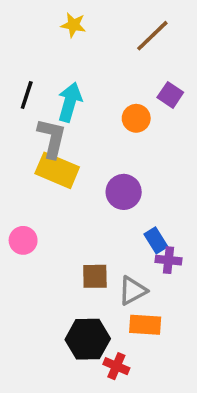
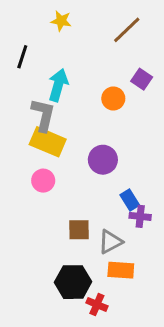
black line: (27, 95) -> (22, 57), moved
pink circle: (23, 240) -> (43, 181), moved

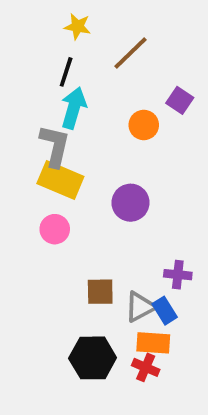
brown line: (127, 30) -> (130, 53), moved
black line: (22, 57) -> (66, 72), moved
blue rectangle: (130, 200) -> (165, 311), moved
red cross: (97, 304) -> (146, 367), moved

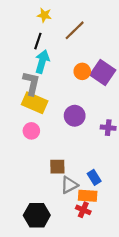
purple square: (180, 100) -> (103, 72), moved, size x1.6
purple cross: (178, 275) -> (108, 128), moved
gray triangle: (140, 307) -> (69, 185), moved
black hexagon: (93, 358) -> (37, 215), moved

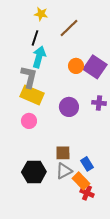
purple cross: (108, 128) -> (99, 103), moved
brown square: (57, 167) -> (63, 153), moved
orange rectangle: (88, 196) -> (81, 181), turned 42
red cross: (83, 210) -> (87, 193), moved
black hexagon: (37, 215) -> (34, 172), moved

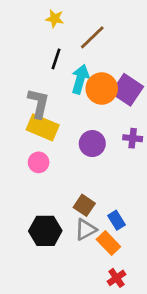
black line: (35, 38) -> (56, 59), moved
cyan arrow: (39, 57) -> (80, 79), moved
orange circle: (76, 66) -> (102, 88), size x1.5
brown square: (63, 153) -> (84, 205), turned 35
red cross: (87, 193) -> (116, 278), moved, turned 32

